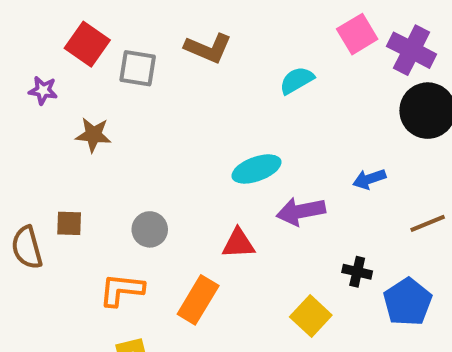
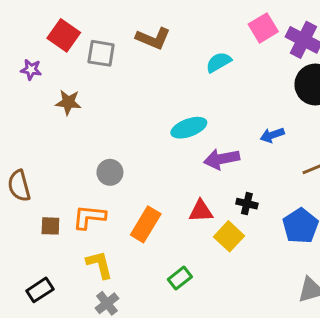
brown square: (69, 223) -> (50, 226), moved
red triangle: (238, 244) -> (201, 211), moved
black cross: (357, 272) -> (247, 204), moved

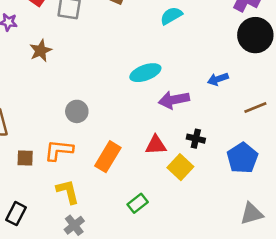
brown star: (68, 102) -> (41, 51), turned -30
black rectangle: (40, 290) -> (16, 214), turned -30

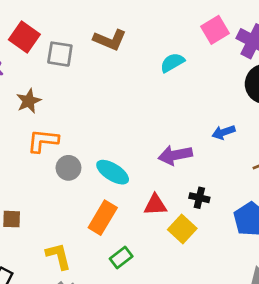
cyan ellipse: (145, 73) -> (113, 172), moved, turned 52
orange L-shape: (59, 150) -> (43, 141), moved
green rectangle: (138, 203) -> (121, 257), moved

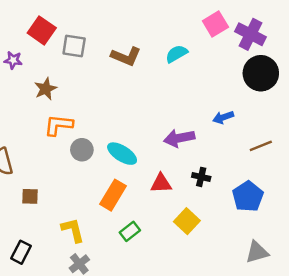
brown L-shape: (110, 40) -> (126, 56), moved
yellow square: (182, 229) -> (187, 221), moved

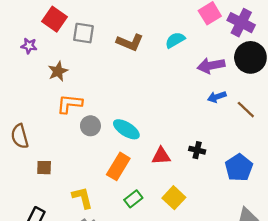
purple arrow: (179, 138) -> (211, 66), moved
brown line: (261, 146) -> (246, 110), moved, turned 66
yellow square: (187, 221) -> (174, 198), moved

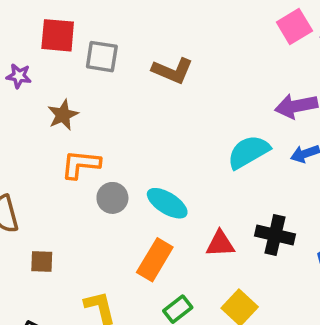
red square: (54, 19) -> (58, 35), turned -30
cyan semicircle: (175, 40) -> (248, 152), moved, size x1.4
black cross: (197, 150) -> (275, 235), size x1.5

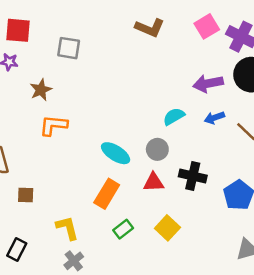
red square: (58, 35) -> (18, 30), moved
brown L-shape: (172, 71) -> (150, 28), moved
cyan semicircle: (248, 152) -> (174, 116), size x0.7
gray circle: (112, 198) -> (157, 149), moved

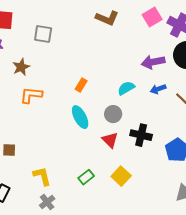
cyan ellipse: (116, 153) -> (80, 117), turned 30
red triangle: (154, 182) -> (110, 140), turned 48
orange rectangle: (107, 194) -> (81, 85), moved, size x0.6

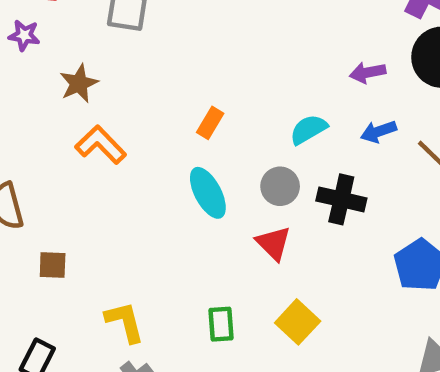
purple arrow: (153, 62) -> (368, 73), size x0.7
orange L-shape: (31, 95) -> (101, 145), turned 40
black cross: (141, 135) -> (341, 199), moved
green rectangle: (86, 177) -> (221, 324), turned -56

